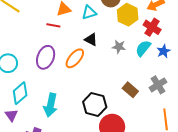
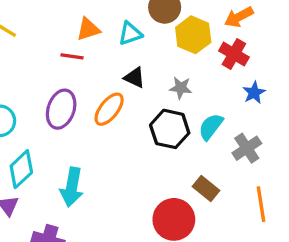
cyan semicircle: (143, 48) -> (211, 127), moved
brown rectangle: (130, 90) -> (206, 189), moved
black hexagon: (95, 105) -> (170, 129), moved

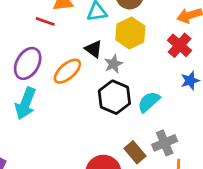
yellow hexagon: (193, 35) -> (130, 33), moved
gray star: (181, 88) -> (113, 64), moved, turned 30
gray cross: (247, 148) -> (165, 143), moved
cyan arrow: (72, 187) -> (25, 103), moved

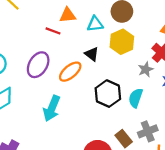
gray star: (113, 64) -> (146, 69), moved
cyan semicircle: (149, 102) -> (136, 98), turned -30
cyan arrow: (25, 103) -> (52, 108), moved

